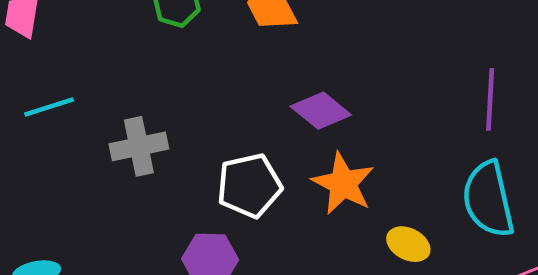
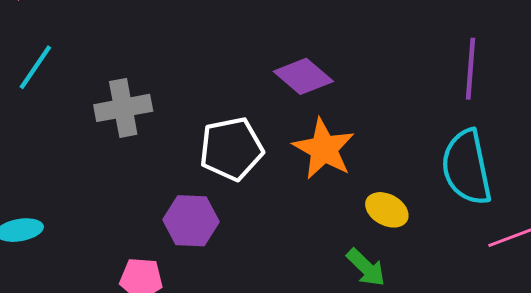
cyan line: (49, 107) -> (35, 67), turned -39

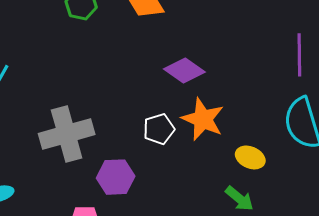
gray cross: (123, 108) -> (67, 134), moved, size x1.4
white pentagon: (231, 149) -> (159, 129), moved, size x0.7

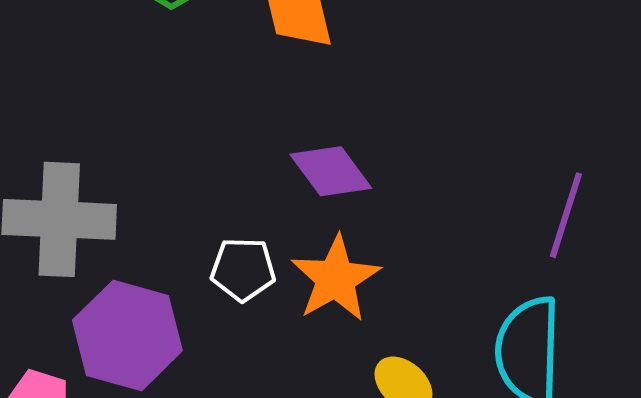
purple hexagon: (116, 177) -> (127, 335), size x1.4

